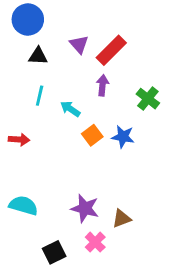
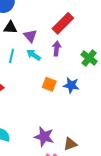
purple triangle: (79, 44) -> (30, 36), moved
cyan arrow: (70, 109) -> (34, 55), moved
orange square: (92, 135) -> (49, 84), turned -32

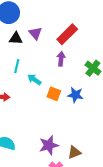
purple triangle: (30, 36) -> (35, 33), moved
cyan arrow: (34, 55) -> (34, 79), moved
purple star: (44, 137) -> (49, 145), turned -30

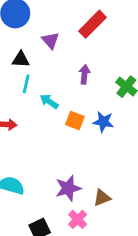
red rectangle: (67, 34) -> (93, 24), moved
black triangle: (16, 38) -> (21, 59), moved

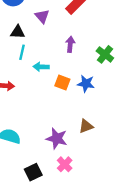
cyan arrow: (49, 101) -> (41, 67), turned -32
purple star: (68, 188) -> (57, 138), turned 30
brown triangle: (102, 198) -> (86, 126), moved

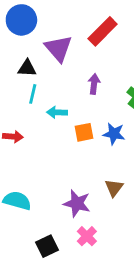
purple triangle: (42, 16) -> (58, 48), size x1.5
orange square: (62, 82) -> (84, 132), turned -32
brown triangle: (86, 126) -> (114, 188), turned -32

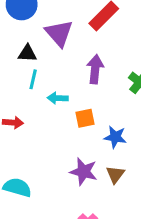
purple arrow: (94, 84) -> (95, 69), size x1.4
blue star: (114, 134) -> (115, 137), moved
purple star: (77, 203) -> (84, 172), moved

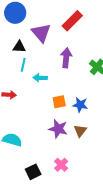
orange square: (85, 118) -> (59, 102), moved

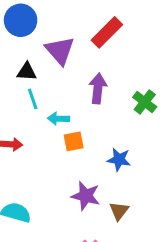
cyan line: (23, 65) -> (33, 99), turned -32
orange square: (59, 102) -> (74, 141), moved
brown triangle: (80, 131) -> (119, 211), moved

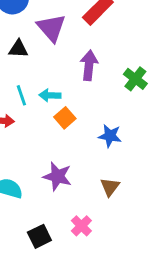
cyan line: (33, 99) -> (21, 95), moved
orange square: (74, 141) -> (65, 118), turned -30
purple star: (86, 196) -> (57, 176), moved

